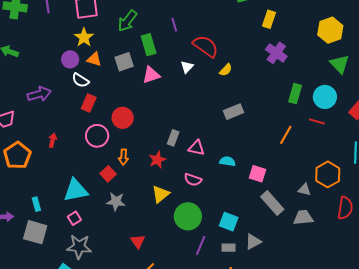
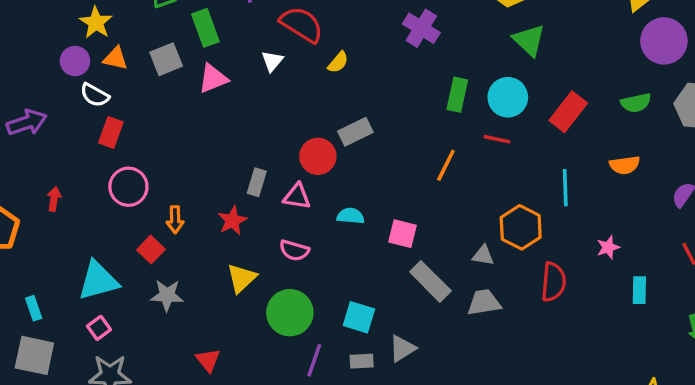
red circle: (123, 118) -> (318, 156), moved

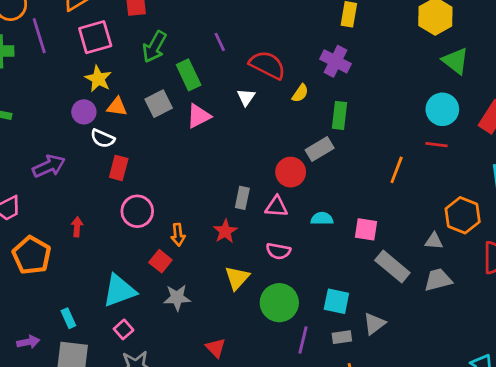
purple cross: (421, 28) -> (336, 61), moved
green rectangle: (457, 95) -> (340, 115), moved

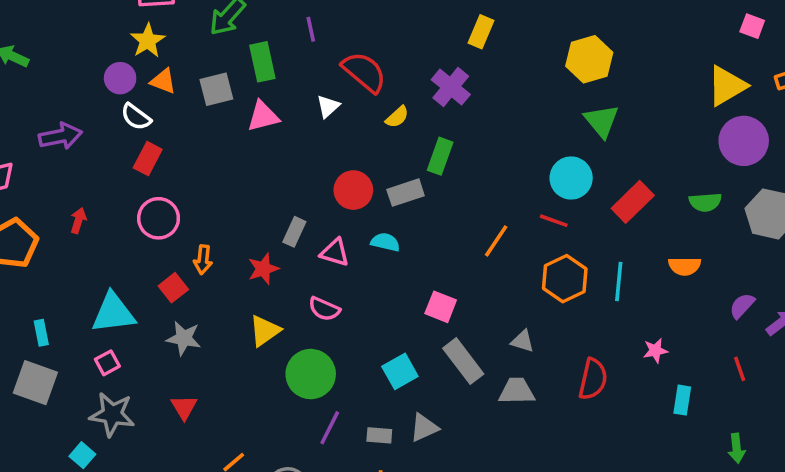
red circle: (291, 172) -> (353, 190), moved
orange hexagon: (463, 215) -> (565, 279), moved
cyan semicircle: (322, 219) -> (385, 242), moved
cyan square: (336, 301) -> (400, 371), moved, turned 36
red triangle: (216, 348) -> (184, 407), moved

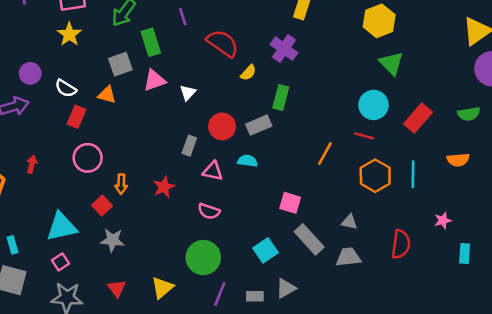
purple circle: (120, 78) -> (30, 73), moved
orange triangle: (163, 81) -> (107, 95), moved
white triangle: (328, 106) -> (188, 93), moved
gray rectangle: (294, 232) -> (189, 146), moved
yellow triangle: (265, 331) -> (162, 288), moved

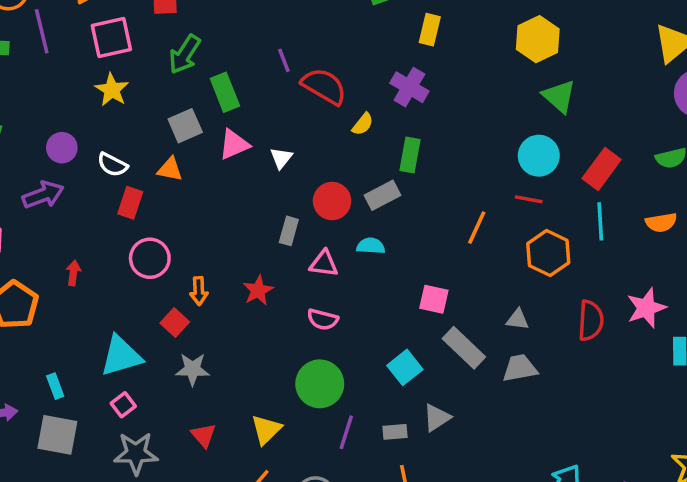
purple line: (183, 17) -> (284, 60), moved
cyan line: (413, 174) -> (600, 221), moved
pink star: (443, 221) -> (646, 308), size x1.6
red semicircle: (401, 244) -> (591, 321), moved

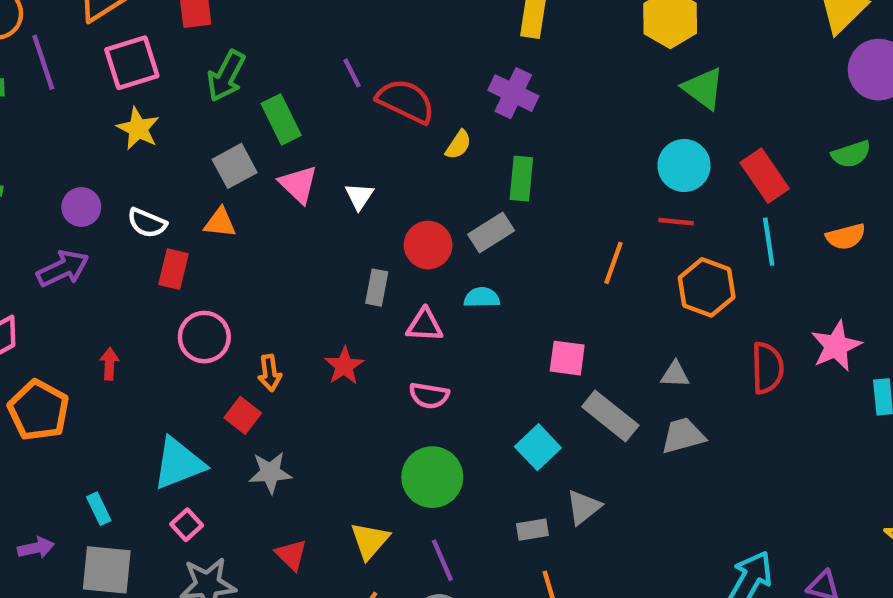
pink triangle: (234, 144) -> (298, 184), turned -48
red rectangle: (602, 169) -> (765, 176), turned -66
purple line: (346, 432) -> (442, 560), moved, turned -36

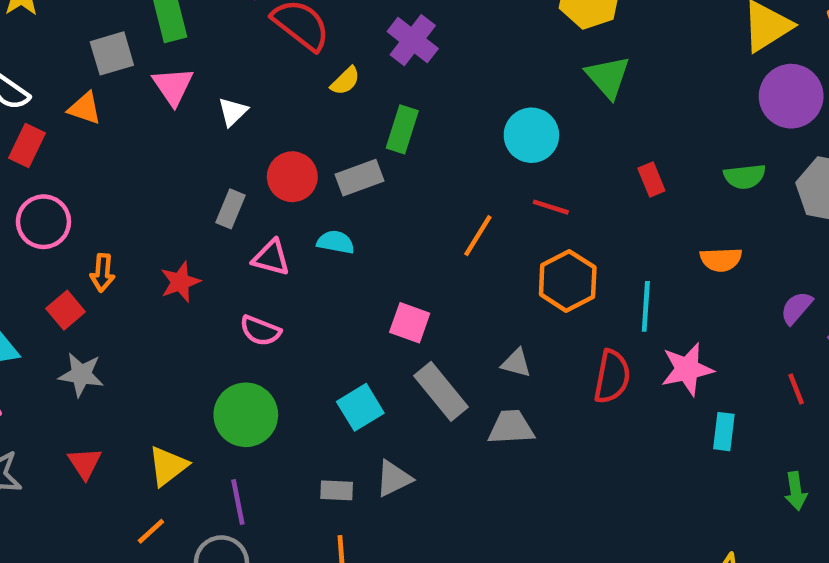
cyan circle: (684, 166) -> (531, 135), moved
red rectangle: (765, 176) -> (651, 179), size x0.6
cyan line: (769, 242) -> (646, 306), moved

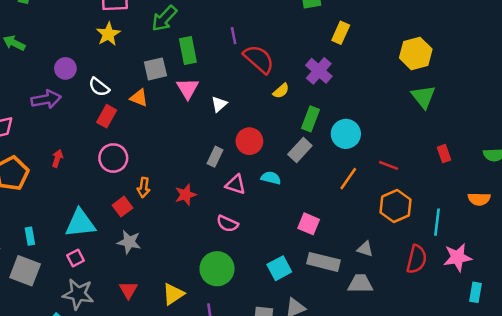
cyan circle: (531, 135) -> (346, 134), moved
gray rectangle: (359, 178) -> (300, 150), moved, turned -30
gray rectangle: (441, 391) -> (324, 262), turned -40

